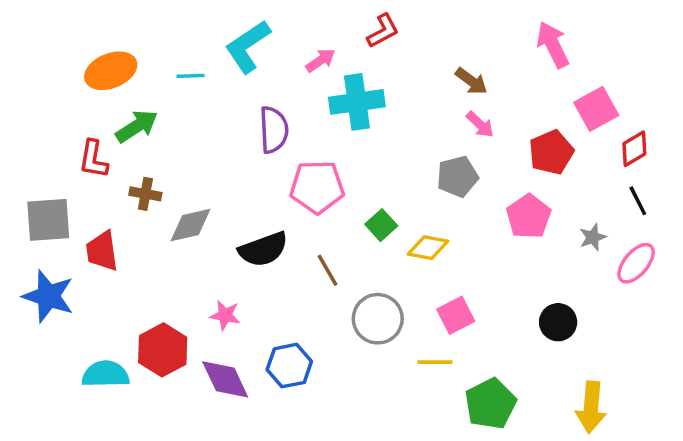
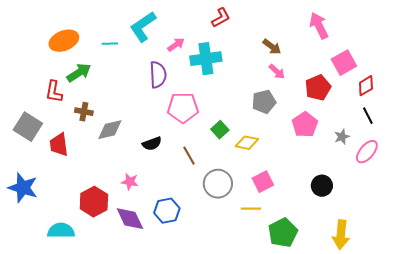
pink arrow: (321, 60) -> (176, 45), moved
gray square: (48, 220) -> (28, 127), turned 36
black semicircle: (263, 249) -> (152, 144), size x0.7
blue star: (48, 296) -> (23, 188), moved
cyan semicircle: (106, 374) -> (61, 231), moved

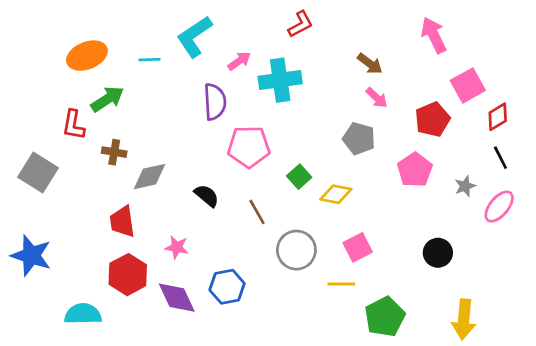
gray pentagon: (264, 102) -> (359, 139), turned 30
black semicircle: (152, 144) -> (207, 196), turned -120
red trapezoid: (59, 145) -> (122, 221), moved

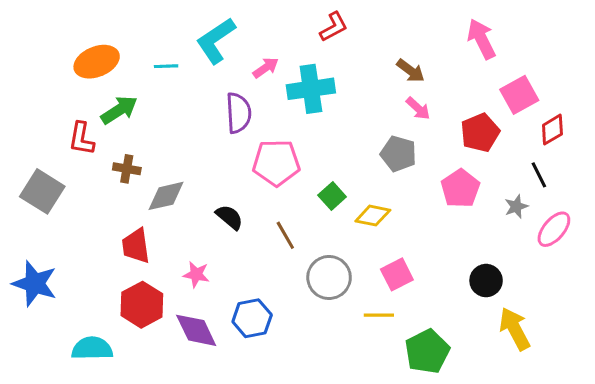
black line: (500, 158) -> (539, 175), moved
yellow arrow: (464, 319) -> (515, 329), moved, turned 147

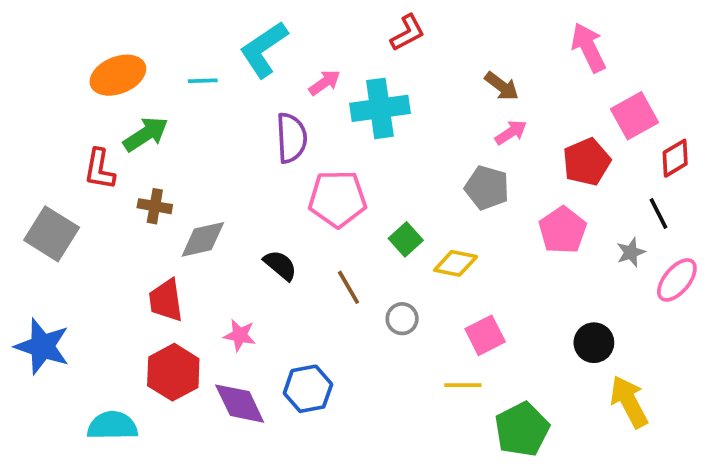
pink arrow: (418, 108) -> (511, 132), turned -76
gray circle: (329, 277) -> (402, 319), moved, size x0.6

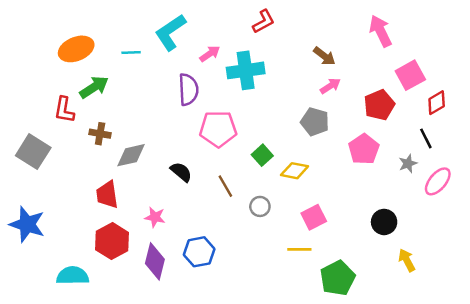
yellow arrow: (629, 402) -> (407, 260), size x0.7
purple diamond: (240, 404) -> (155, 261), turned 39

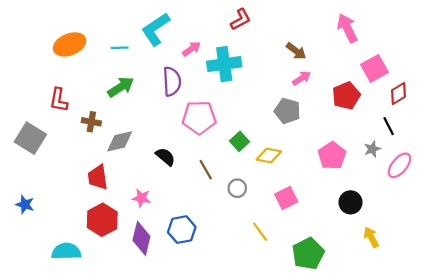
green arrow: (94, 87) -> (121, 87), moved
pink pentagon: (364, 149) -> (332, 156), moved
blue star: (27, 224) -> (25, 205), size x0.6
yellow line: (299, 249) -> (260, 232), moved, turned 54

